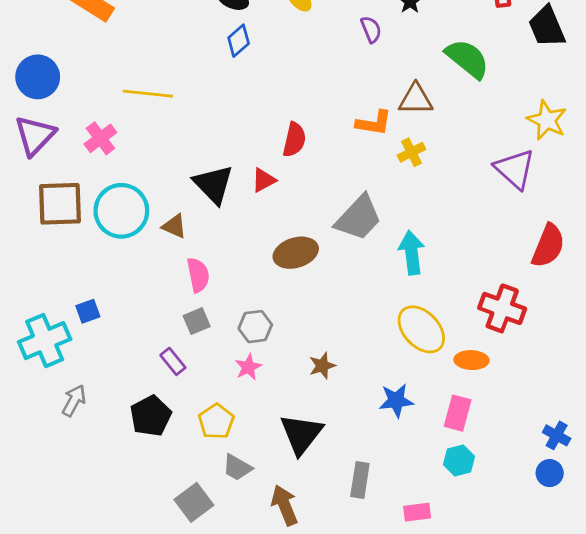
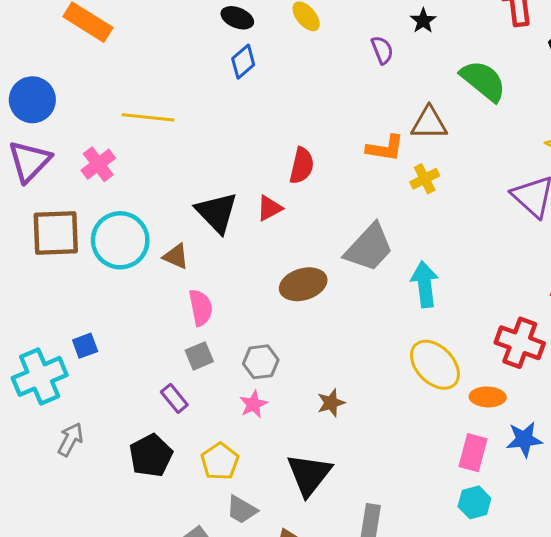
blue star: (396, 401) -> (524, 439), moved

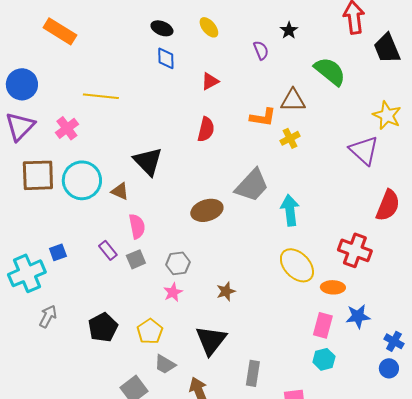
blue diamond: (243, 62) -> (166, 58), turned -50
red triangle: (269, 208) -> (210, 81), moved
purple rectangle: (174, 398) -> (108, 250), moved

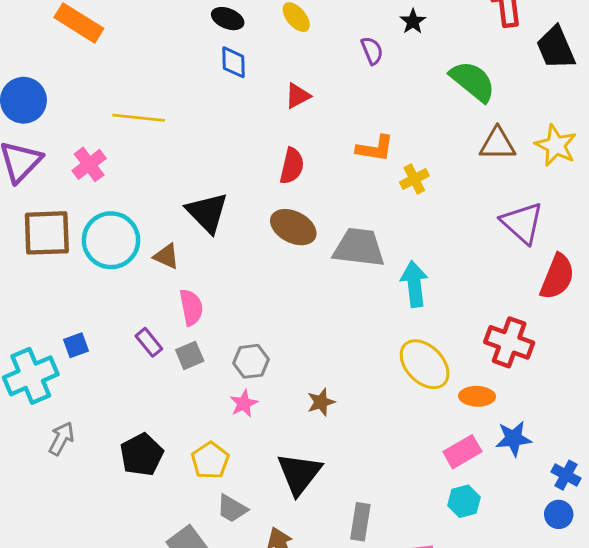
brown triangle: (293, 100) -> (497, 144), moved
purple triangle: (364, 150) -> (522, 223), moved
gray trapezoid: (252, 185) -> (359, 248), turned -126
brown ellipse: (207, 210) -> (293, 227), moved, turned 44
pink rectangle: (323, 325) -> (462, 452), turned 45

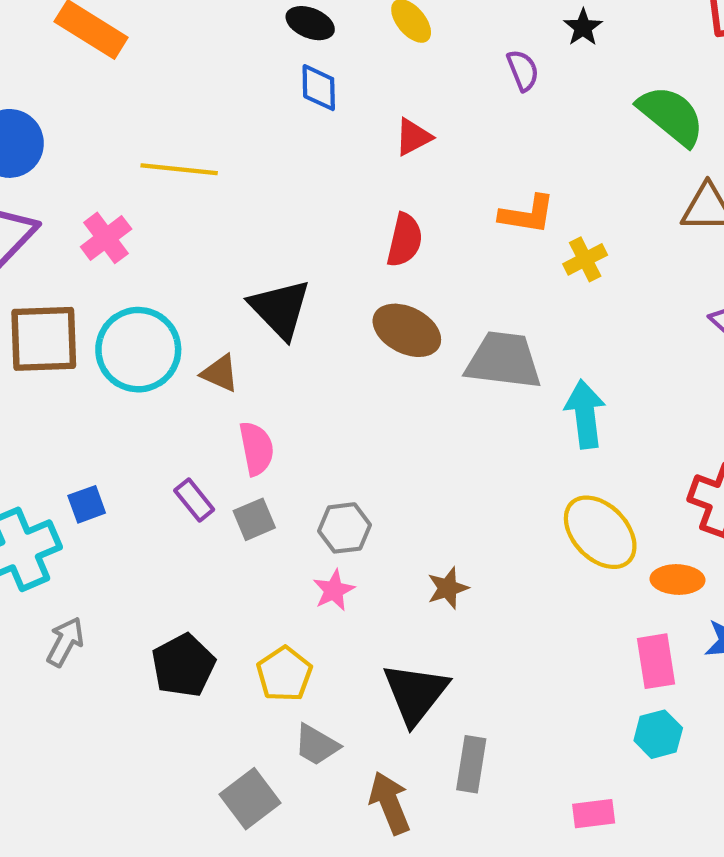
pink rectangle: (462, 452) -> (656, 661), turned -69
gray rectangle: (360, 522) -> (471, 764), moved

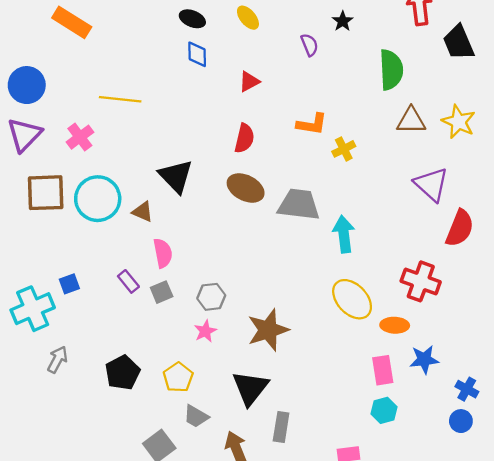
green semicircle: (671, 115) -> (391, 70), turned 48
brown star: (448, 588) -> (268, 330), size x1.8

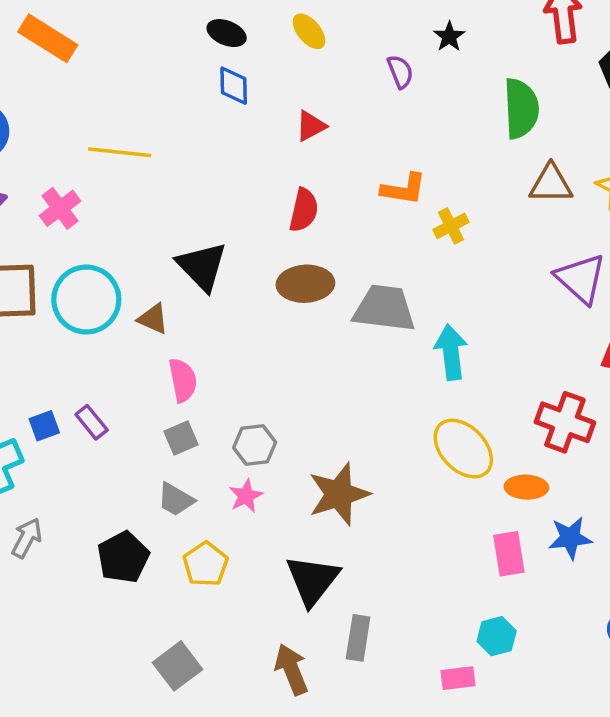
brown ellipse: (246, 188) -> (305, 284), turned -30
purple rectangle: (128, 281) -> (92, 422), moved
cyan hexagon: (384, 410) -> (497, 636), moved
gray trapezoid: (196, 416) -> (176, 499), moved

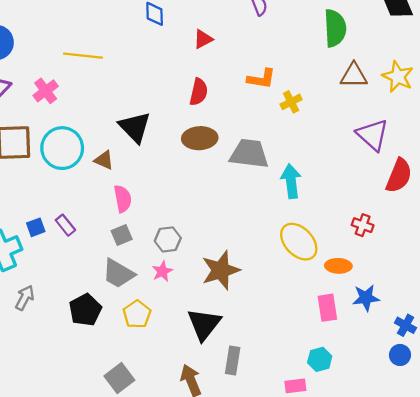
red cross: (565, 422) -> (363, 225), size x0.6
gray trapezoid: (176, 499) -> (118, 274), size x1.4

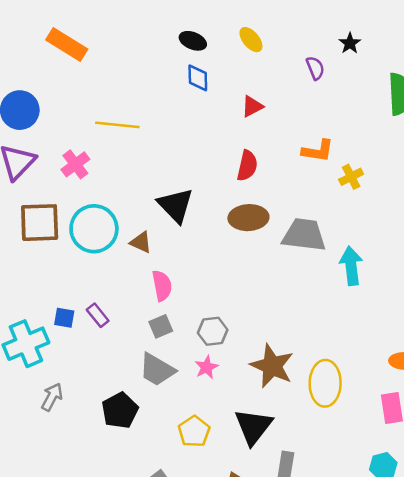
blue square: (36, 227) -> (64, 318), turned 30
yellow ellipse: (299, 242) -> (325, 383), moved, turned 45
brown star: (221, 270) -> (272, 366), turned -30
yellow pentagon: (137, 314) -> (194, 431), moved

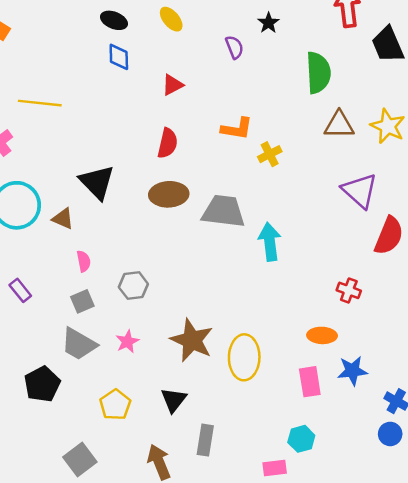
pink semicircle: (162, 286) -> (84, 261), size x0.7
gray hexagon: (213, 331) -> (133, 286), moved
black triangle: (253, 427) -> (174, 400), size x0.7

